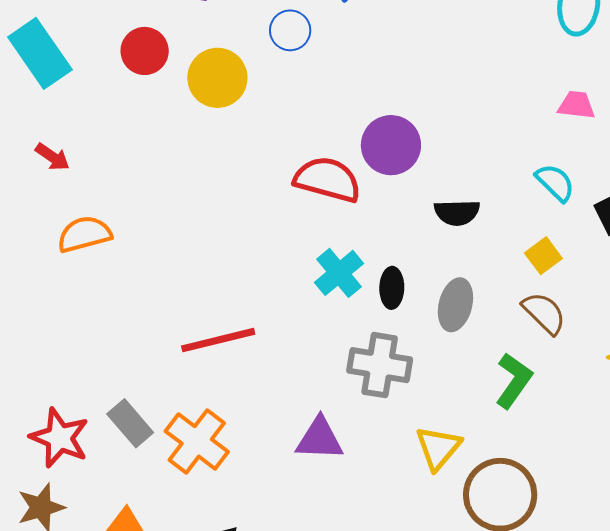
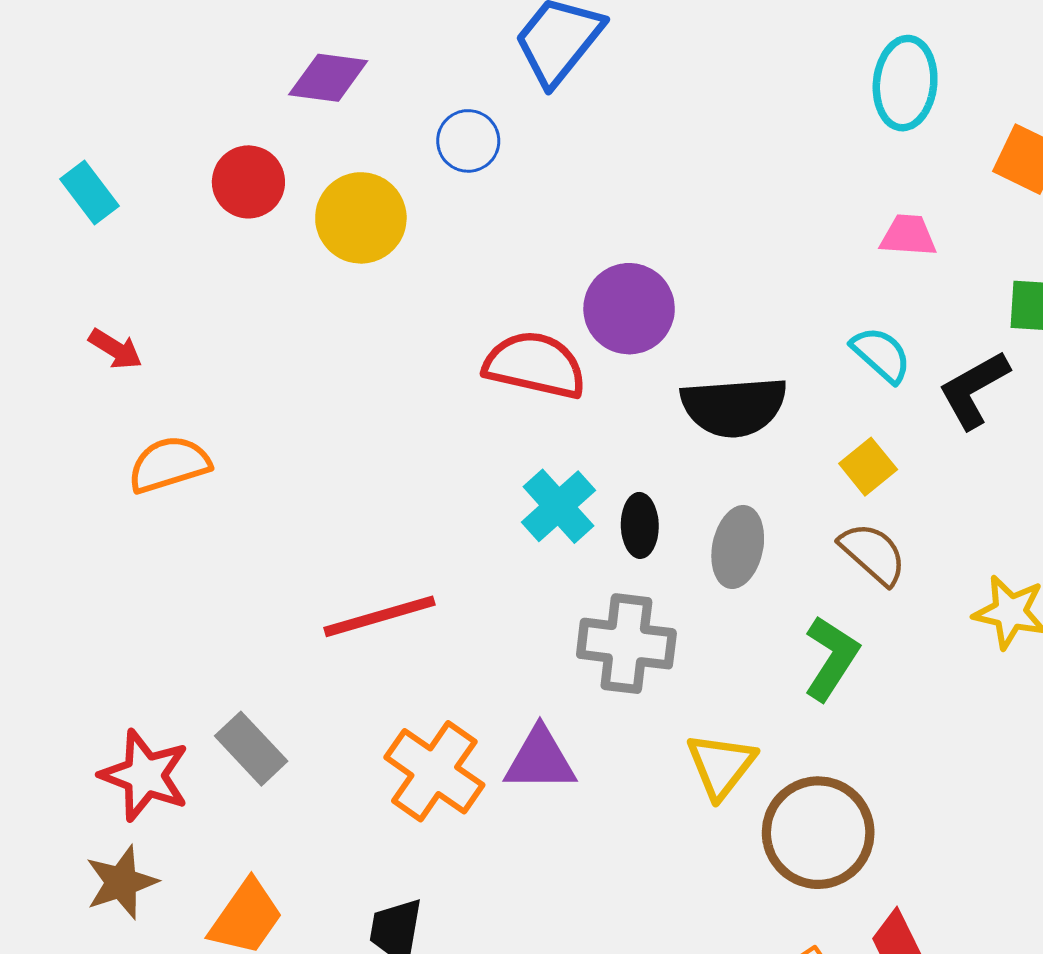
cyan rectangle: (40, 53) -> (90, 192), size x0.6
black semicircle: (457, 213) -> (734, 407), size x1.5
orange cross: (197, 441) -> (434, 771), moved

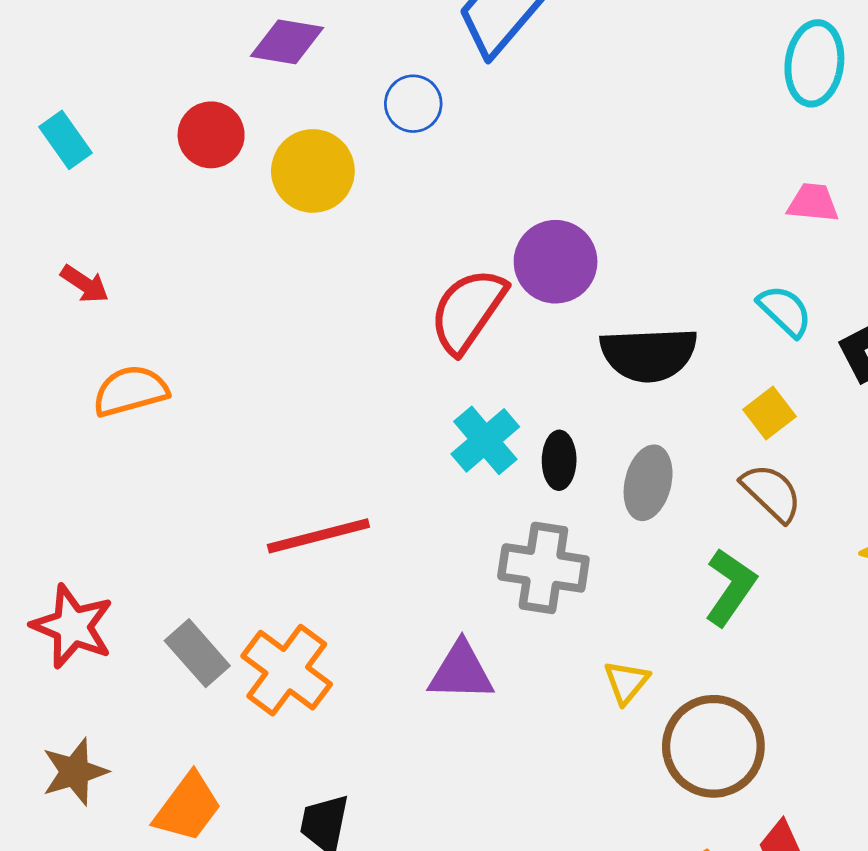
red semicircle: (535, 365) -> (468, 311), turned -70
yellow triangle: (721, 765) -> (626, 682), size x0.7
orange cross: (434, 771) -> (287, 670), moved
red star: (145, 775) -> (72, 626), moved

